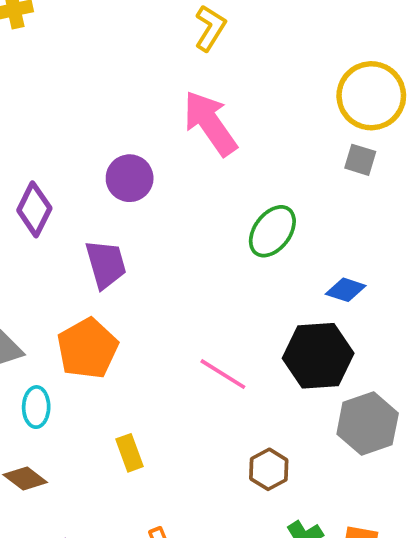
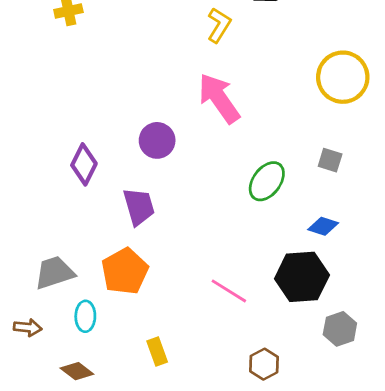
gray square: (360, 160) -> (330, 160), moved
gray hexagon: (368, 424) -> (340, 329), size x0.7

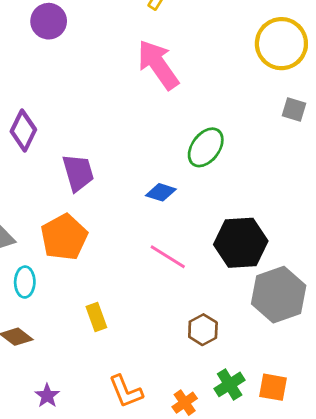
purple circle: (157, 140) -> (49, 21), moved
gray square: (330, 160) -> (294, 110), moved
blue diamond: (323, 226) -> (161, 192), moved
gray hexagon: (340, 329) -> (279, 295), size x1.6

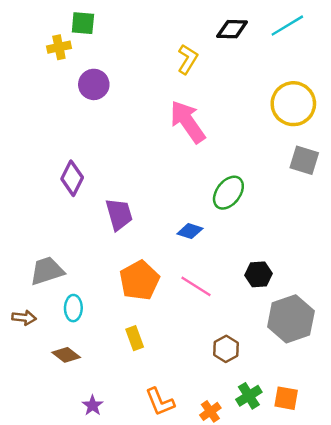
gray square: (294, 110) -> (304, 160), size x1.4
orange pentagon: (64, 237) -> (139, 280), moved
black hexagon: (241, 243) -> (258, 274), size x0.6

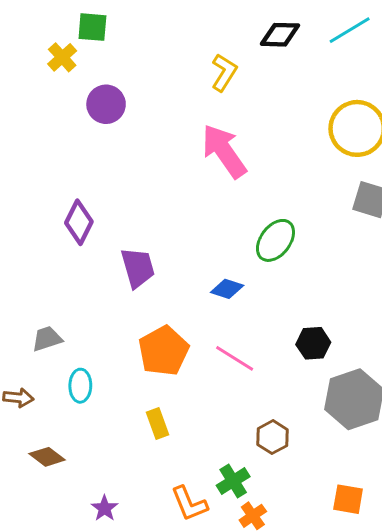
yellow cross: (59, 47) -> (62, 57), turned -30
gray trapezoid: (47, 271) -> (47, 339), size x0.7
brown diamond: (66, 355) -> (47, 457), moved
green cross: (249, 396) -> (233, 481), moved

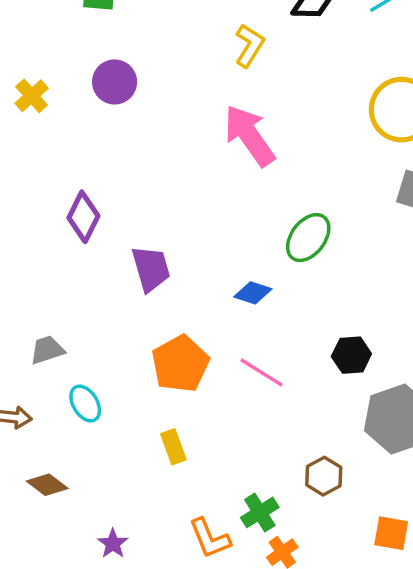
yellow cross: (62, 57) -> (32, 96), moved
cyan ellipse: (80, 386) -> (85, 404), turned -32
brown hexagon: (272, 437) -> (324, 476), moved

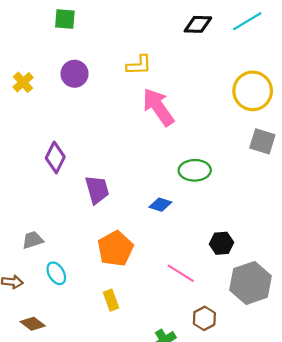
yellow L-shape: (249, 46) -> (139, 65), moved, turned 56
green ellipse: (308, 238) -> (195, 170), turned 52
pink line: (262, 372) -> (181, 273), moved

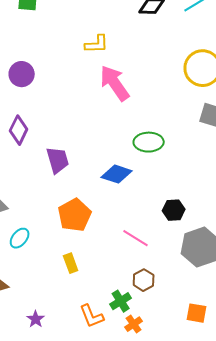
purple circle: (75, 74) -> (22, 74), moved
blue diamond: (160, 205) -> (117, 174), size x1.4
cyan ellipse: (56, 273) -> (20, 238), turned 70
brown hexagon: (204, 318) -> (144, 280), moved

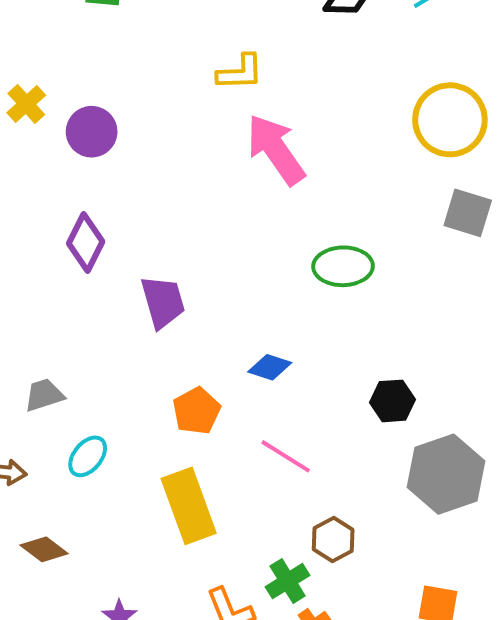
blue diamond: (117, 174) -> (270, 367), moved, size x0.7
orange pentagon: (75, 215) -> (197, 411), size x0.7
pink line: (136, 238) -> (286, 456), moved
yellow rectangle: (71, 263) -> (189, 506), size x1.8

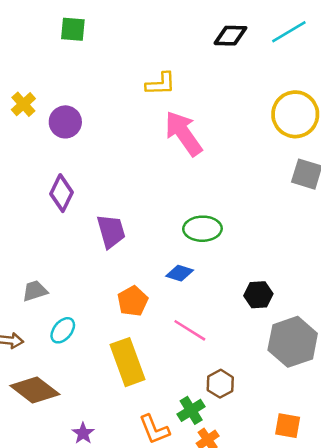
green ellipse: (343, 266) -> (203, 229), moved
brown diamond: (44, 549) -> (35, 390), size x1.6

